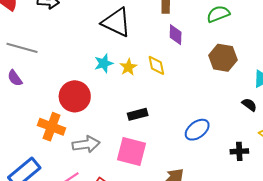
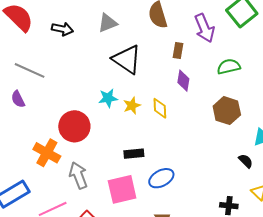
blue ellipse: (197, 130) -> (161, 178), moved
gray arrow: (86, 144) -> (78, 175), turned -112
pink square: (131, 151) -> (122, 189), turned -36

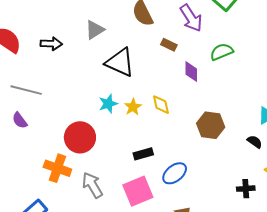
brown rectangle: (178, 51) -> (169, 45), turned -63
purple diamond: (183, 81) -> (191, 72), moved
brown hexagon: (227, 111) -> (211, 125), moved

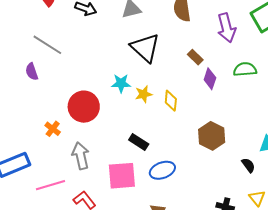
brown rectangle: (169, 45) -> (195, 57), moved
black rectangle: (143, 154) -> (139, 142), turned 30
orange cross: (57, 168) -> (53, 129), size x0.6

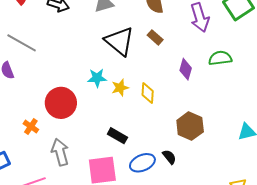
brown rectangle: (195, 57) -> (155, 37), moved
black semicircle: (248, 165) -> (169, 157), moved

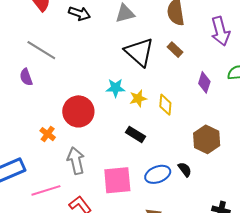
black rectangle: (117, 136) -> (136, 134), moved

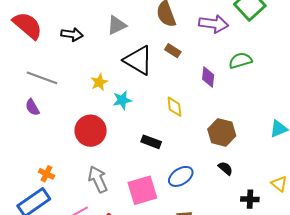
purple arrow: (220, 31) -> (214, 24), turned -56
yellow star: (138, 98) -> (99, 82), moved
orange cross: (48, 134) -> (46, 174), moved
black semicircle: (185, 169) -> (225, 168), moved

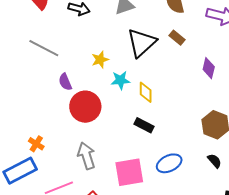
black triangle: (138, 60) -> (141, 43), turned 40
purple semicircle: (32, 107) -> (65, 82), moved
yellow diamond: (174, 107) -> (146, 92), moved

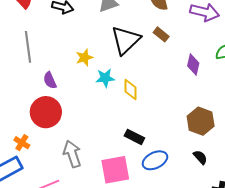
gray line: (44, 48) -> (28, 47), turned 56
red circle: (85, 107) -> (46, 112), moved
black rectangle: (144, 125) -> (134, 137), moved

